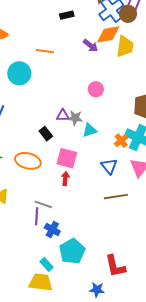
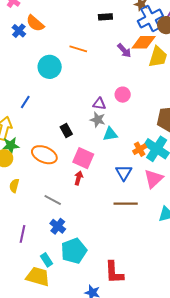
purple triangle: (63, 115) -> (99, 104), moved
purple line: (37, 216) -> (22, 234), moved

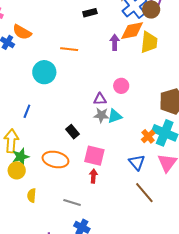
purple arrow: (124, 51) -> (115, 42), turned -126
cyan triangle: (110, 134) -> (115, 116), moved
brown line: (126, 204) -> (144, 193), turned 60

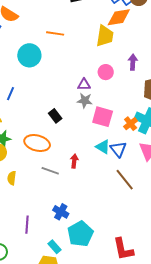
purple arrow: (115, 42) -> (133, 62), moved
yellow trapezoid: (149, 42) -> (105, 36), moved
cyan triangle: (115, 116) -> (103, 147), moved, turned 49
pink square: (94, 156) -> (103, 117), moved
gray line: (72, 202) -> (50, 171), moved

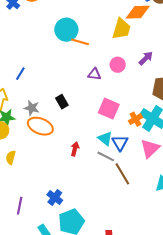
orange line: (55, 33) -> (80, 42), moved
cyan circle: (29, 55) -> (66, 30), moved
purple arrow: (133, 62) -> (146, 58), turned 35
gray star: (85, 101) -> (32, 108), moved
gray line: (50, 171) -> (106, 156), moved

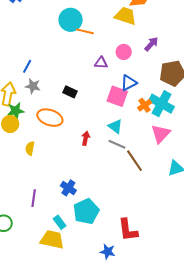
yellow trapezoid: (121, 29) -> (125, 16), turned -85
black rectangle: (62, 102) -> (70, 92), turned -32
gray star: (32, 108) -> (33, 86), moved
blue triangle: (120, 143) -> (129, 83), moved, turned 36
yellow semicircle: (11, 158) -> (30, 148), moved

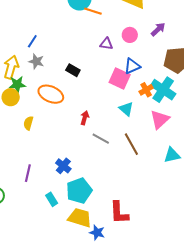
cyan triangle: (115, 126) -> (126, 109), moved
gray line: (117, 144) -> (101, 139), moved
yellow trapezoid: (52, 240) -> (80, 218), moved

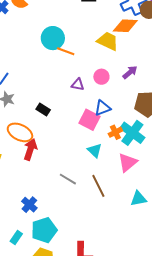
red arrow: (85, 118) -> (30, 149), moved, size x1.5
cyan rectangle: (52, 199) -> (16, 238), turned 64

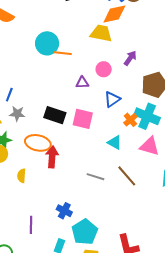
black rectangle: (43, 109) -> (55, 115), size x1.5
pink square: (89, 120) -> (83, 119), moved
pink triangle: (128, 162) -> (150, 146), turned -50

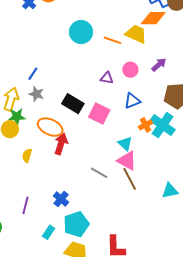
orange line: (63, 53) -> (112, 40), moved
pink triangle: (150, 146) -> (127, 161), moved

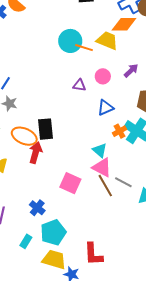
cyan circle: (81, 32) -> (70, 41), moved
black rectangle: (73, 104) -> (46, 129), moved, turned 55
pink square: (99, 114) -> (70, 183), moved
gray line: (99, 173) -> (123, 182), moved

